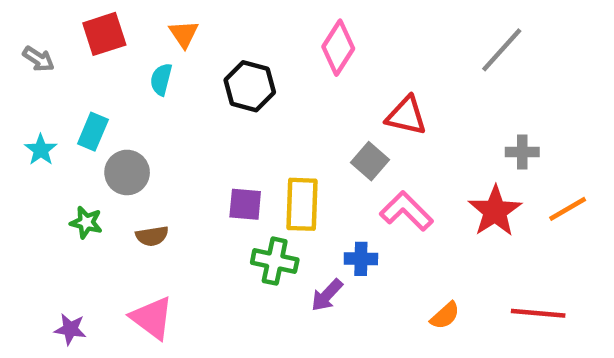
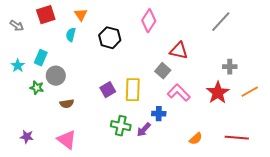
purple square: (245, 204) -> (108, 90), turned -35
green star: (86, 222) -> (37, 88), moved
green cross: (275, 261) -> (121, 126), moved
purple star: (70, 329) -> (27, 137), moved

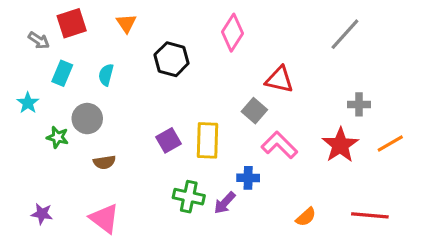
gray arrow: (17, 26) -> (39, 40), moved
cyan semicircle: (71, 35) -> (106, 75), moved
cyan rectangle: (41, 58) -> (62, 73), moved

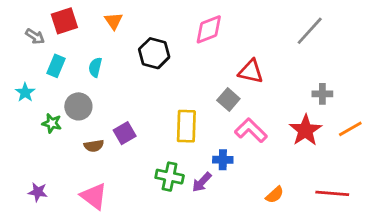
pink diamond: (232, 33) -> (209, 29), turned 36
purple square: (168, 140) -> (125, 133), moved

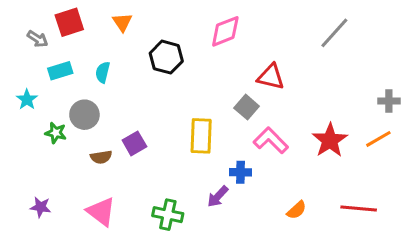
cyan rectangle: (56, 66) -> (60, 71), turned 50
gray cross: (322, 94) -> (389, 101), moved
green cross: (170, 177) -> (168, 215), moved

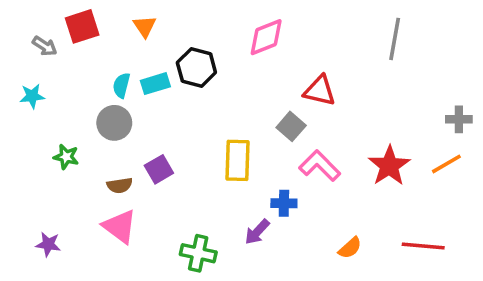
gray line: (334, 33) -> (395, 39), turned -32
cyan rectangle: (60, 71) -> (155, 84), moved
cyan star: (27, 100) -> (32, 96), moved, turned 30
gray circle: (84, 115) -> (114, 123), moved
pink triangle: (101, 212) -> (120, 226), moved

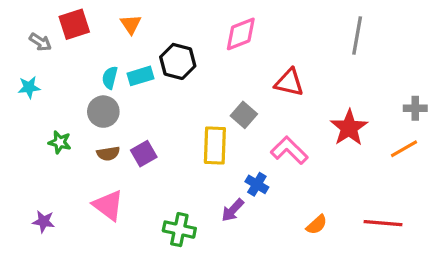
gray square: (291, 126) -> (244, 115), moved
red star: (389, 166) -> (349, 128), moved
brown semicircle: (120, 185) -> (108, 154), moved
blue cross: (284, 203) -> (257, 184), turned 30

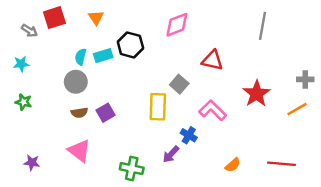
green star: (60, 142) -> (24, 102), moved

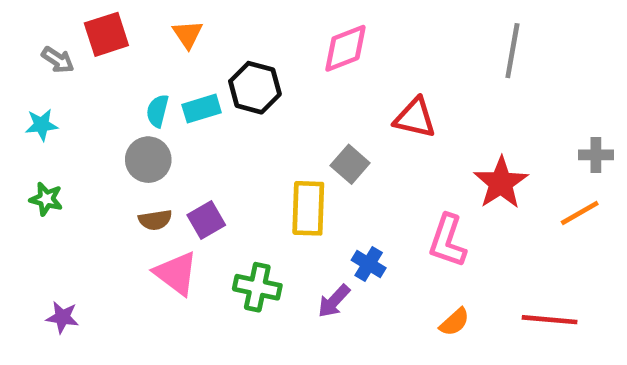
pink L-shape: (213, 110) -> (447, 241), moved, turned -116
pink triangle: (79, 151) -> (176, 273), moved
green cross: (132, 169) -> (257, 287), moved

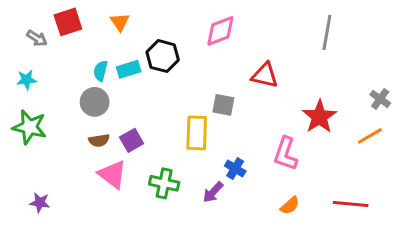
gray cross: (596, 155) -> (380, 99), turned 36
gray square: (350, 164) -> (223, 105), turned -30
green star: (46, 199) -> (29, 127), size x1.6

